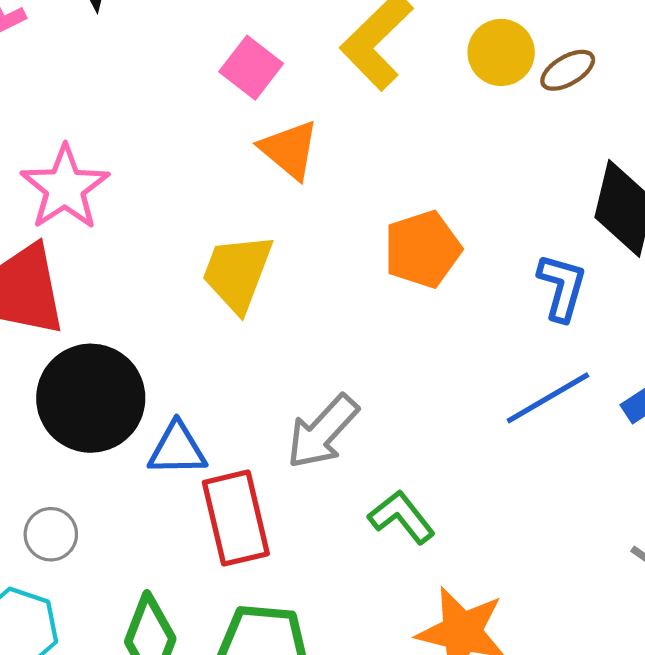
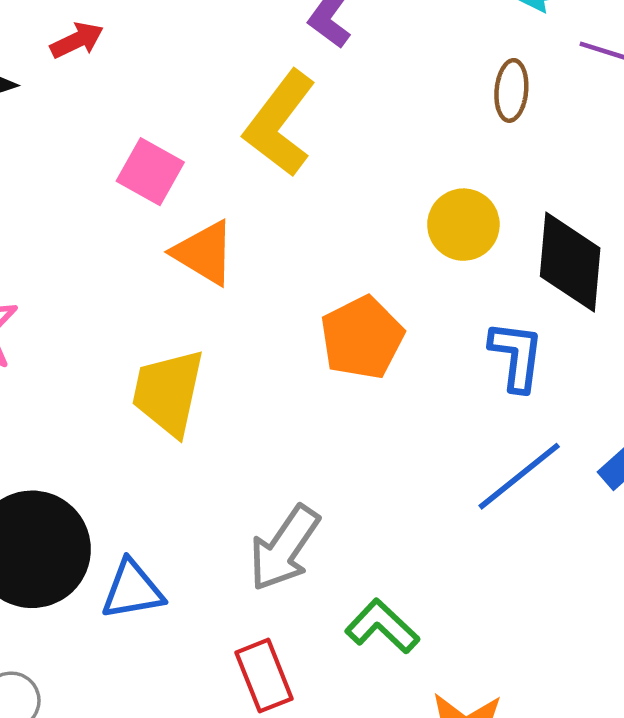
yellow circle: (501, 52) -> (463, 225), moved
brown ellipse: (568, 70) -> (511, 90), moved, turned -46
red rectangle: (236, 518) -> (264, 676), moved, size x0.7

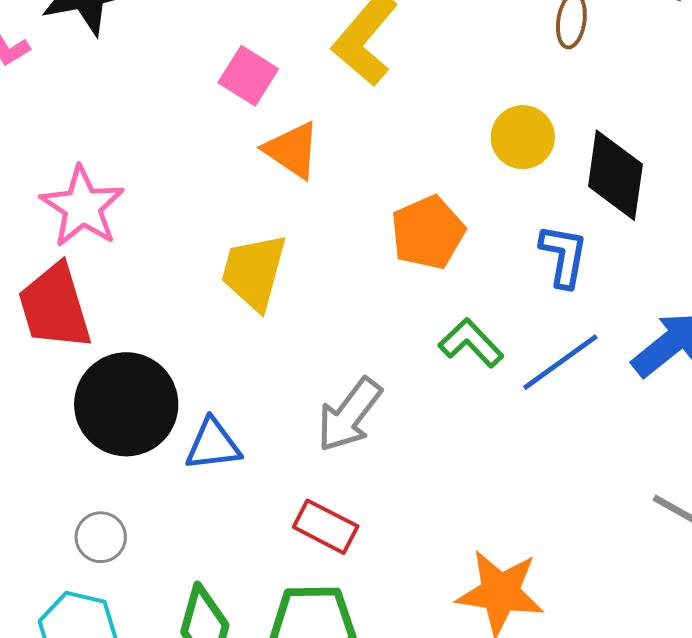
green L-shape: (382, 626) -> (471, 343), moved
red rectangle: (264, 676) -> (326, 527), turned -44

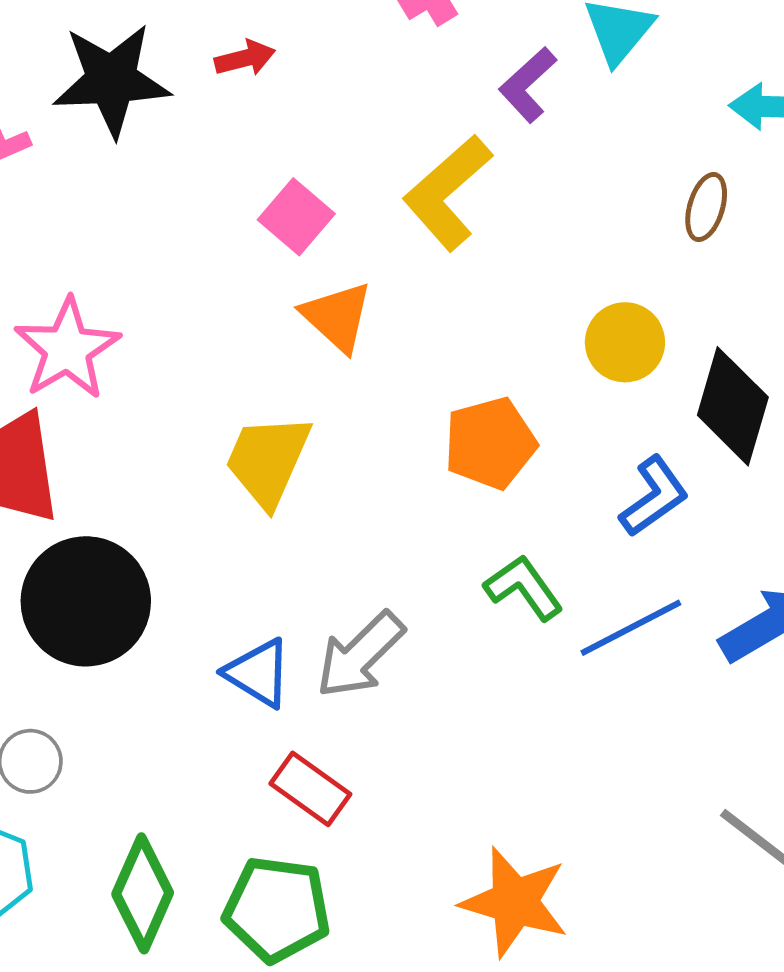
blue L-shape: (564, 256) -> (654, 496), turned 36
blue triangle: (213, 445) -> (258, 673), moved, turned 30

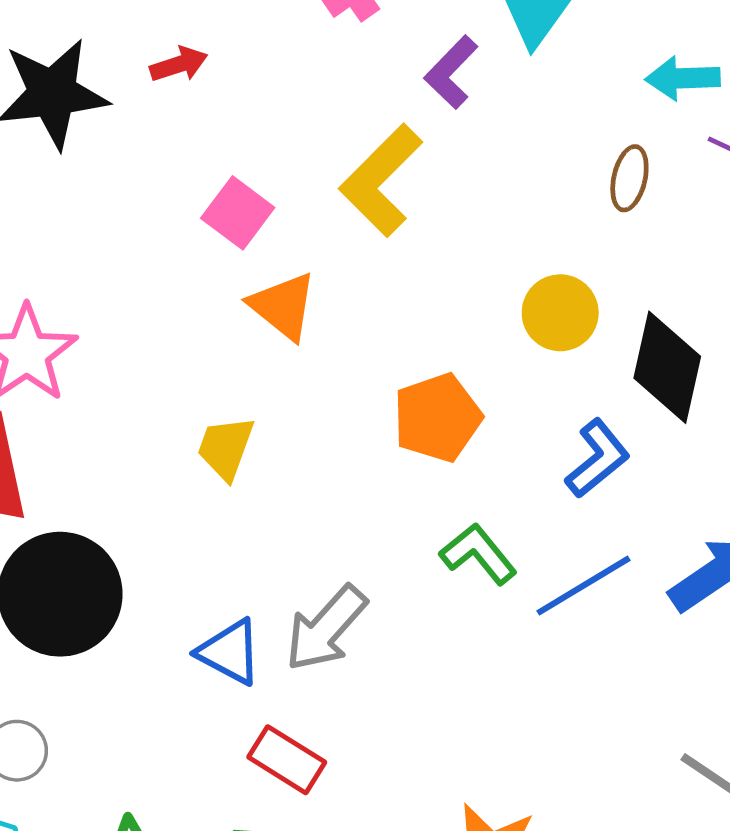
yellow trapezoid: (268, 460) -> (226, 448), size x0.7

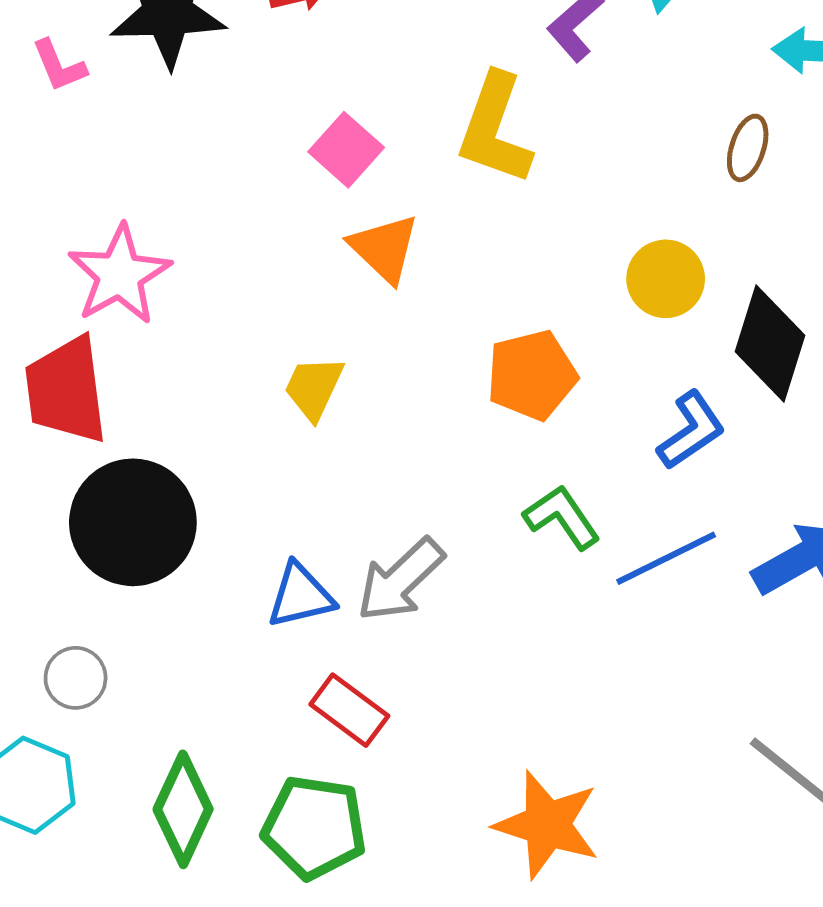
yellow L-shape: (381, 180) -> (495, 129), turned -30
blue triangle: (230, 652) -> (300, 596), turned -46

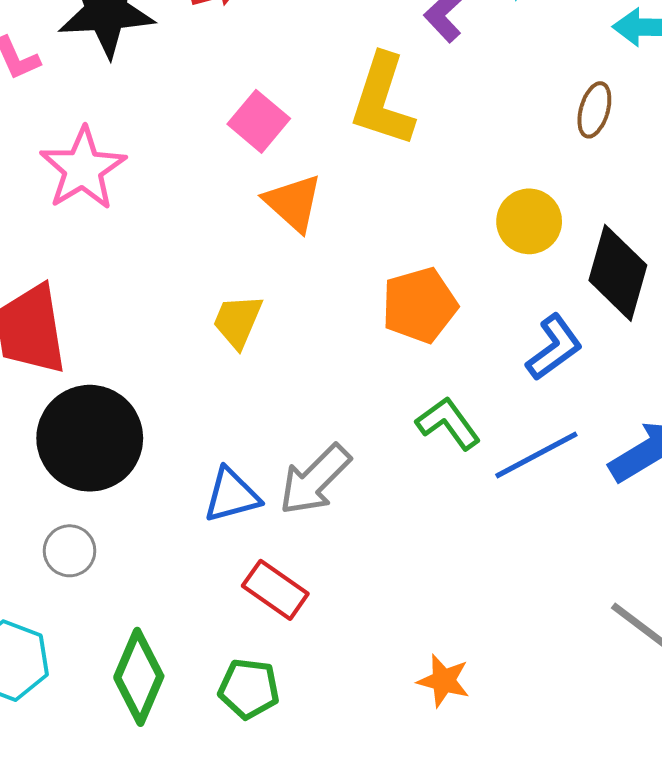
pink star: (119, 275) -> (83, 169), moved
gray circle: (76, 678) -> (70, 551), moved
orange star: (547, 825) -> (444, 681), size x0.6
green pentagon: (314, 827) -> (249, 689), size x0.7

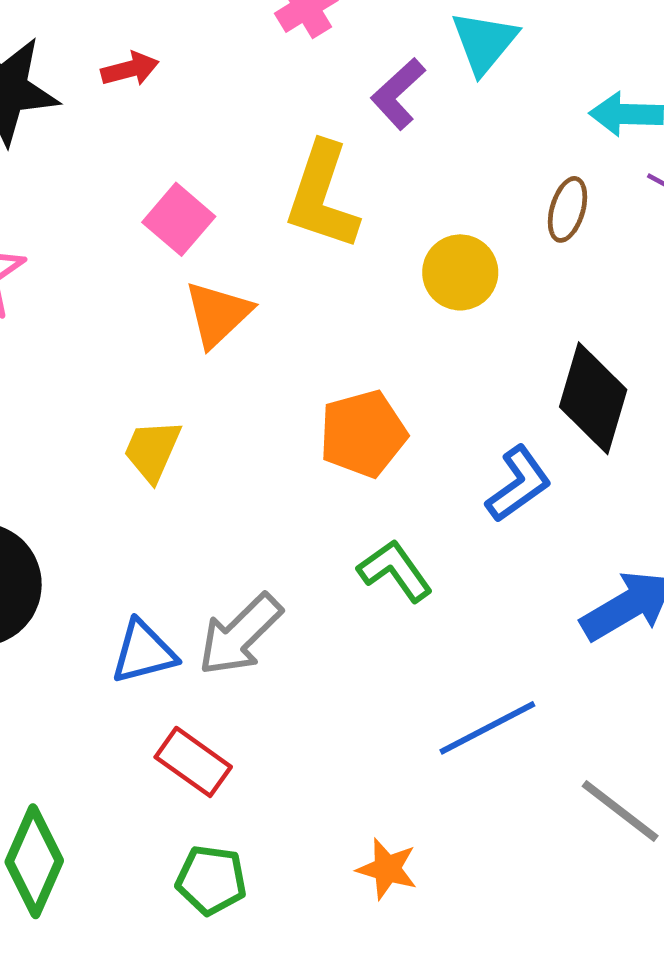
orange triangle: (293, 203) -> (218, 314), turned 34
yellow circle: (529, 221) -> (460, 272), moved
blue line: (536, 455) -> (487, 728), moved
green pentagon: (249, 689) -> (211, 880), moved

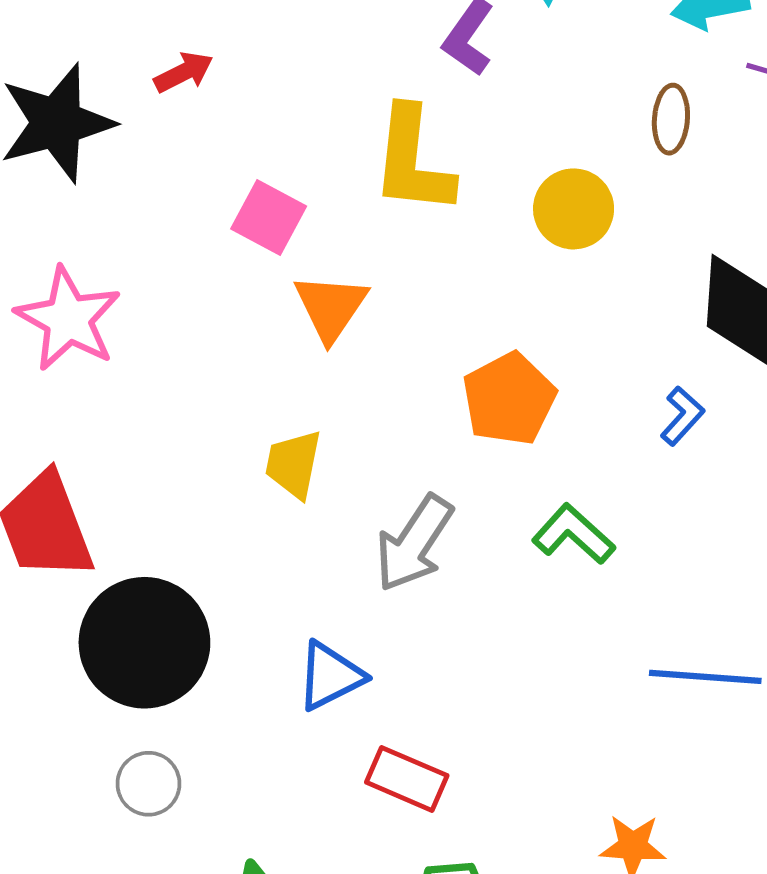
blue L-shape: (519, 484) -> (682, 416), size x0.7
gray arrow: (240, 635) -> (414, 543), moved
blue line: (487, 728) -> (705, 677), turned 44

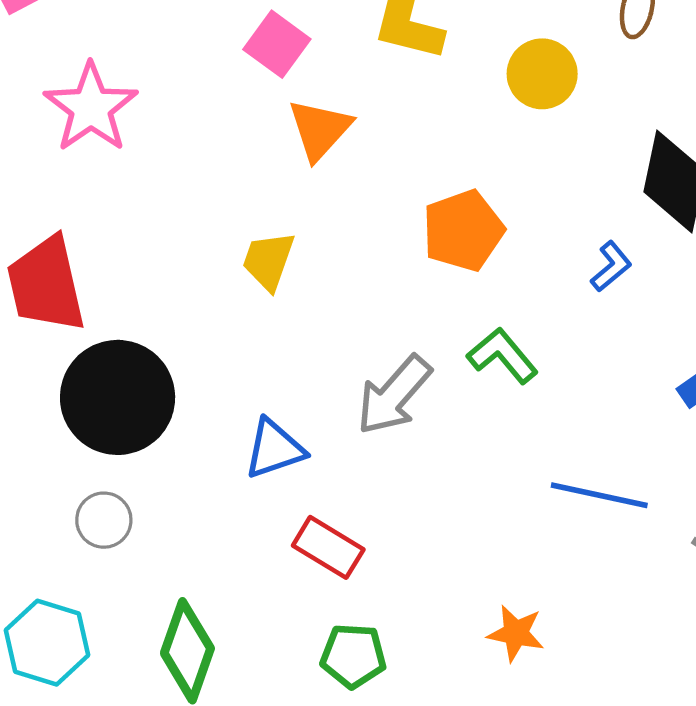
gray arrow: (414, 543) -> (394, 395), moved

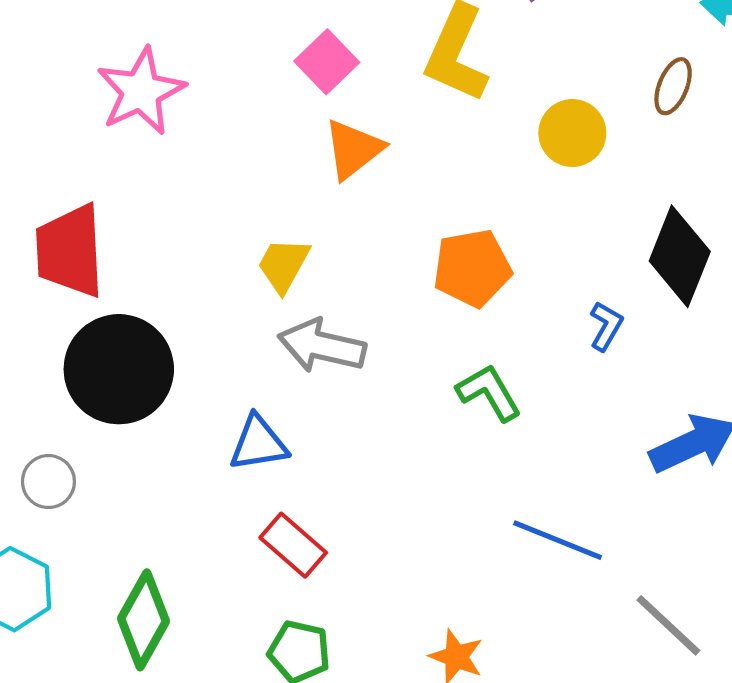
blue L-shape: (611, 266) -> (606, 326), turned -30
gray arrow: (394, 395) -> (322, 346), moved, turned 52
gray circle: (104, 520) -> (48, 482), moved

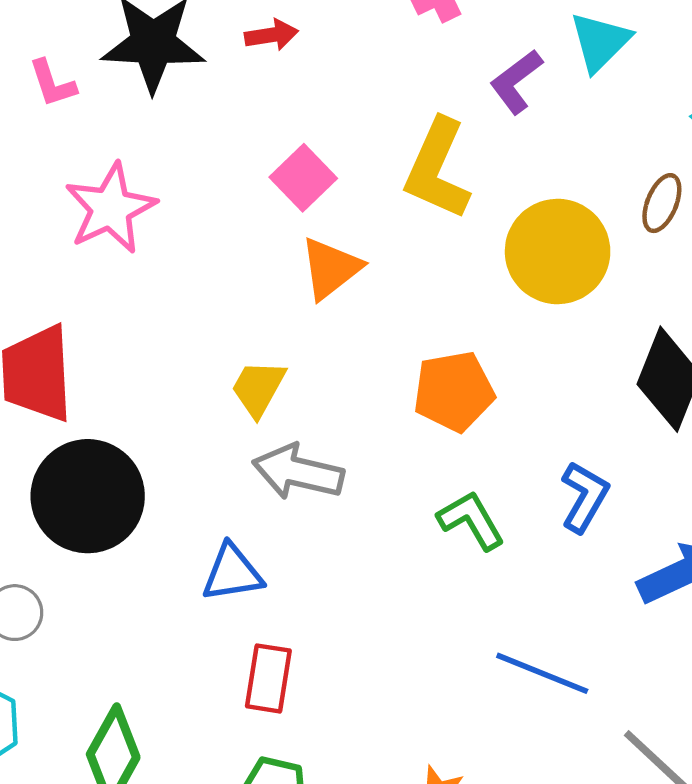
yellow circle: (572, 133) -> (558, 251), size x1.5
blue L-shape: (606, 326) -> (584, 497), moved, size x1.4
red rectangle: (293, 545) -> (268, 678), turned 58

